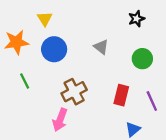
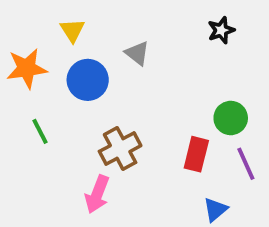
gray triangle: (101, 47) -> (137, 53), moved
green circle: (142, 59) -> (231, 118), moved

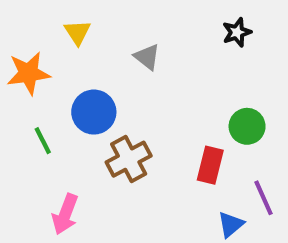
blue circle: (88, 80) -> (94, 112), moved
purple line: (246, 164) -> (263, 198), moved
pink arrow: (97, 194) -> (65, 214), moved

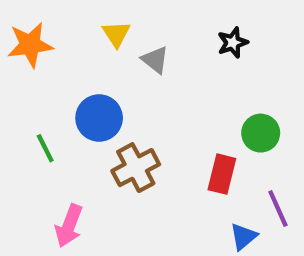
yellow triangle: (77, 32) -> (116, 34), moved
black star: (237, 32) -> (233, 43), moved
orange star: (28, 73) -> (30, 45), moved

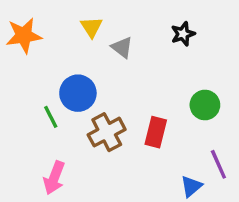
green line: (45, 148) -> (51, 117), moved
red rectangle: (222, 174) -> (156, 132), moved

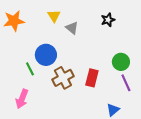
purple line: (218, 164) -> (126, 83), moved
pink arrow: (54, 178) -> (22, 99), moved

